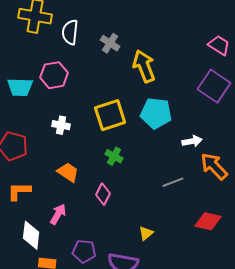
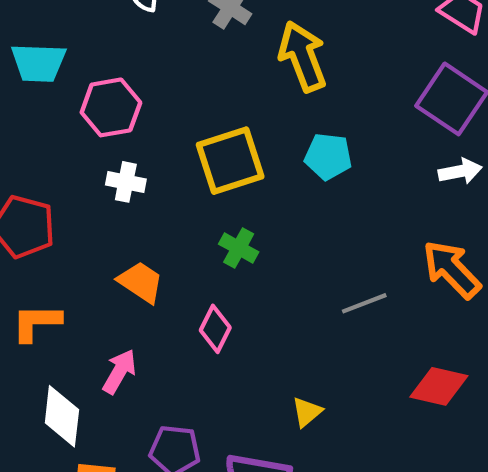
pink hexagon: (54, 75) -> (111, 107), moved
cyan trapezoid: (20, 87) -> (38, 63), moved
cyan pentagon: (156, 113) -> (328, 156), size x0.7
white arrow: (192, 141) -> (460, 171), moved

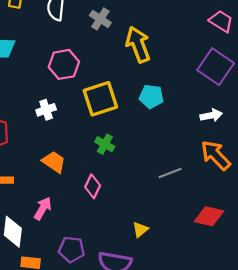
pink hexagon: (111, 107) -> (64, 64), moved
white arrow: (460, 171) -> (211, 115), moved
white cross: (126, 182) -> (46, 110), turned -30

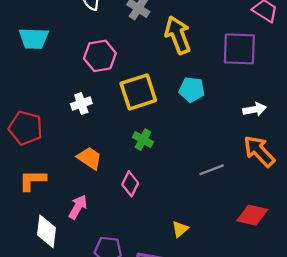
purple square: (216, 67) -> (239, 49), moved, turned -32

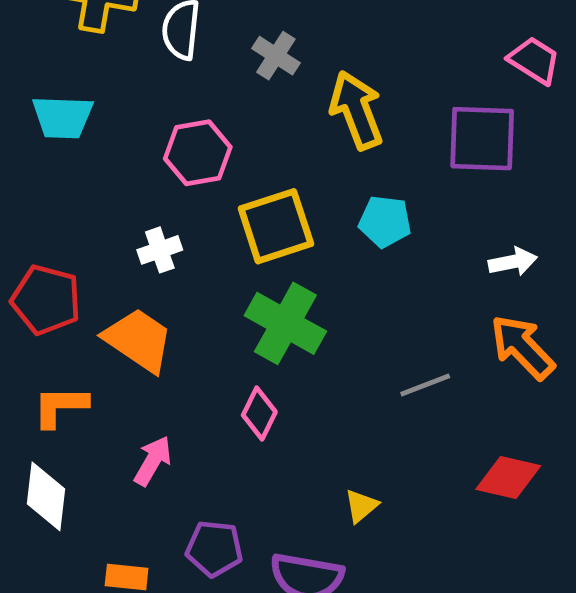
green cross: (143, 140) -> (285, 323), size x1.8
orange trapezoid: (89, 158) -> (138, 340), moved, size x1.4
white diamond: (46, 231) -> (46, 496), moved

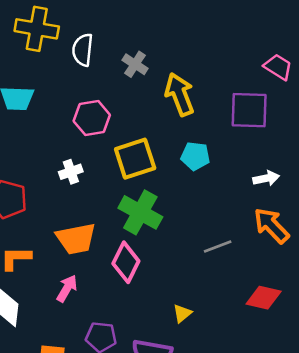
orange trapezoid: (138, 340) -> (76, 239), moved, turned 135
pink diamond: (259, 413) -> (126, 262), size x1.4

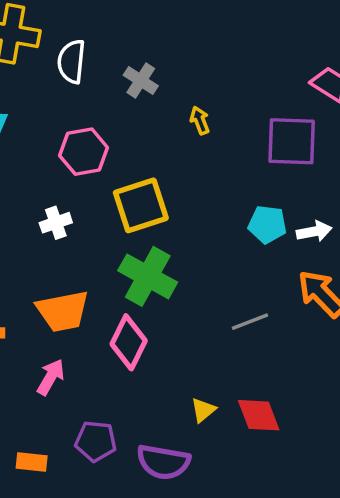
yellow arrow: (180, 94) -> (200, 120), size x0.5
cyan pentagon: (195, 156) -> (267, 224), moved
red diamond: (264, 298) -> (259, 415), moved, turned 56

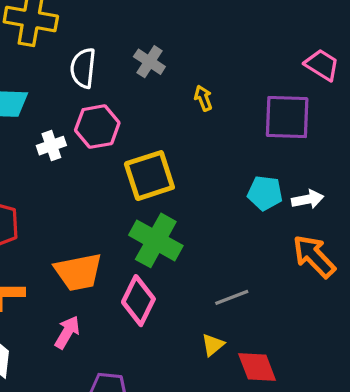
white semicircle: (71, 61) -> (83, 68), moved
white cross: (56, 223) -> (51, 146), moved
gray line: (250, 322) -> (232, 297), moved
yellow triangle: (203, 410) -> (213, 345), moved

